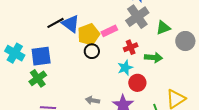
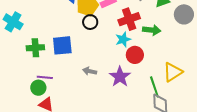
red cross: (131, 47) -> (129, 19), size x1.5
blue square: (41, 56) -> (62, 45), moved
green cross: (38, 78) -> (35, 48), turned 30

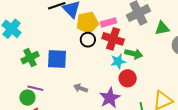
red cross: (129, 19) -> (113, 39), moved, turned 30
green arrow: (152, 30) -> (134, 54), moved
green cross: (35, 48) -> (30, 58), turned -30

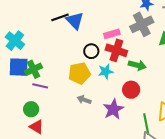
yellow pentagon: (87, 23) -> (79, 73), moved
blue square: (57, 59) -> (19, 67), moved
cyan star: (118, 61) -> (106, 71), moved
purple line: (35, 88) -> (40, 86), moved

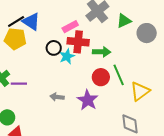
cyan star: (106, 71) -> (67, 56), moved
yellow pentagon: (79, 73) -> (15, 39), moved, turned 30
purple line: (40, 86) -> (19, 84), moved
green line: (146, 124) -> (119, 75), moved

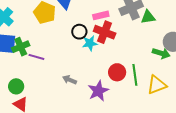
green triangle: (124, 21) -> (148, 17), moved
green arrow: (102, 52) -> (161, 53), moved
yellow triangle: (140, 91) -> (157, 85), moved

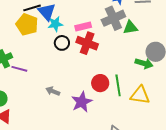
cyan star: (90, 43) -> (55, 24), moved
yellow triangle: (157, 85) -> (140, 95), turned 30

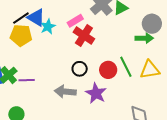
black circle: (62, 43) -> (80, 69), moved
red cross: (87, 43) -> (84, 36), turned 30
gray arrow: (53, 91) -> (65, 92), size x1.5

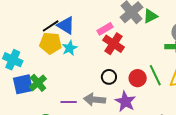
cyan star: (48, 27) -> (70, 48), moved
purple line: (27, 80) -> (69, 102), moved

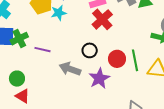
purple line: (69, 102) -> (43, 50), moved

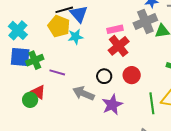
red circle: (117, 59) -> (132, 75), moved
green line: (135, 60) -> (152, 103), moved
red triangle: (23, 96) -> (38, 92), moved

